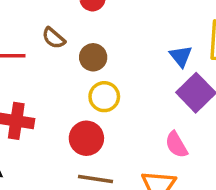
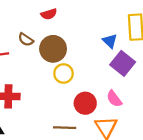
brown circle: (93, 57) -> (53, 49), size x1.5
red circle: (86, 138) -> (85, 103), moved

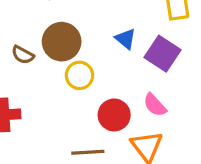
brown semicircle: (26, 40) -> (23, 55), moved
blue triangle: (110, 41) -> (126, 39), moved

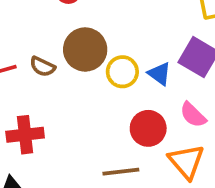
blue triangle: (126, 39) -> (160, 74), moved
yellow circle: (80, 75) -> (122, 72), moved

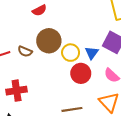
blue triangle: (160, 74) -> (92, 53), turned 32
red circle: (148, 128) -> (81, 73), moved

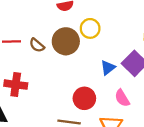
yellow circle: (71, 53) -> (90, 28), moved
red circle: (81, 73) -> (84, 98), moved

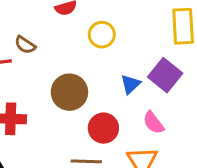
brown circle: (66, 41) -> (69, 92), moved
brown semicircle: (37, 45) -> (25, 45), moved

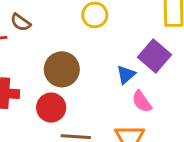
blue triangle: (130, 84) -> (126, 75), moved
red circle: (103, 128) -> (51, 108), moved

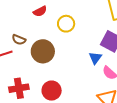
brown circle: (62, 69) -> (43, 51), moved

